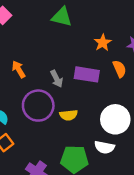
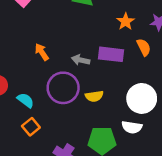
gray arrow: (57, 79) -> (81, 60), turned 132

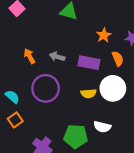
gray arrow: (81, 60) -> (57, 57), moved
yellow semicircle: (94, 96) -> (88, 93), moved
white circle: (142, 98) -> (113, 88), moved

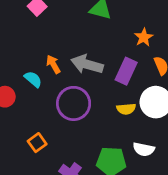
gray arrow: (57, 57) -> (87, 64), size x1.6
purple rectangle: (89, 63) -> (126, 71), turned -75
cyan semicircle: (12, 97) -> (33, 79), moved

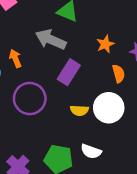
gray arrow: (87, 64) -> (51, 39), moved
purple rectangle: (126, 71) -> (69, 72), moved

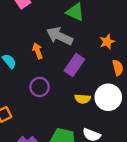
orange arrow: (15, 58) -> (38, 51), moved
purple circle: (30, 98) -> (40, 87), size x0.7

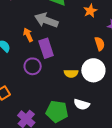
orange star: (107, 42) -> (90, 11), moved
purple rectangle: (74, 65) -> (46, 48), moved, turned -48

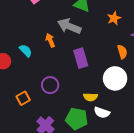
purple rectangle: (46, 48) -> (81, 58), moved
purple circle: (33, 66) -> (50, 85), moved
yellow semicircle: (71, 73) -> (90, 97), moved

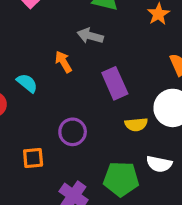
gray arrow: (69, 26) -> (90, 36), size x0.7
yellow semicircle: (90, 97) -> (136, 124), moved
orange square: (23, 98) -> (33, 158), turned 32

